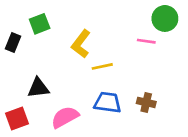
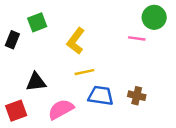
yellow line: (102, 66) -> (84, 72), moved

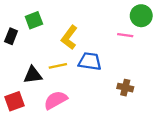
yellow line: (84, 72) -> (58, 66), moved
blue trapezoid: (101, 96) -> (90, 61), moved

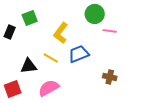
green circle: (141, 16) -> (95, 14), moved
blue trapezoid: (90, 61) -> (79, 54), turned -30
yellow line: (58, 66) -> (51, 58), turned 42

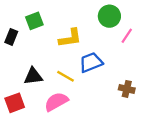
pink line: (110, 31) -> (127, 36), turned -64
yellow L-shape: (61, 33) -> (70, 38), turned -135
yellow line: (51, 58) -> (66, 76), moved

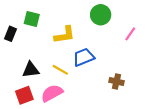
green square: (34, 21) -> (32, 19), turned 35
pink line: (127, 36) -> (130, 34), moved
red square: (15, 103) -> (24, 95), moved

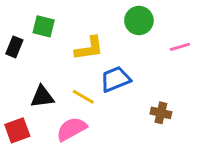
pink line: (130, 34) -> (180, 47), turned 40
red square: (24, 95) -> (17, 130), moved

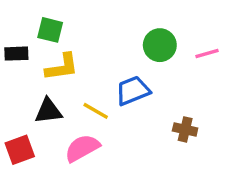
green circle: (139, 21) -> (160, 45), moved
black rectangle: (14, 47) -> (16, 54), turned 66
yellow L-shape: (89, 48) -> (62, 67), moved

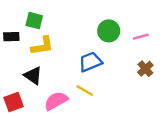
black triangle: (48, 111) -> (33, 76), turned 42
yellow line: (96, 111) -> (85, 90), moved
brown cross: (185, 129) -> (145, 69), moved, turned 35

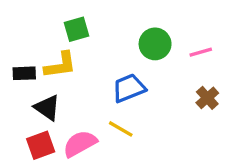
green square: (34, 21) -> (77, 29), moved, turned -30
black rectangle: (11, 37) -> (24, 73), moved
red square: (14, 102) -> (41, 145), moved

